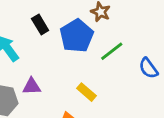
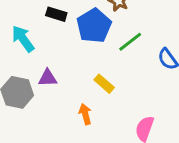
black rectangle: (40, 25) -> (56, 14), turned -42

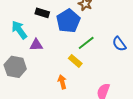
green line: (130, 42) -> (86, 43), moved
purple triangle: (48, 78) -> (36, 45), moved

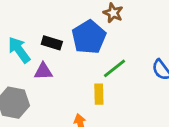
black rectangle: (42, 13) -> (52, 43), moved
yellow rectangle: (75, 61) -> (99, 94), turned 48

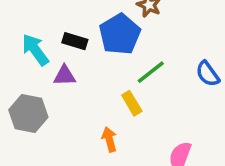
yellow rectangle: (99, 94) -> (132, 103), turned -30

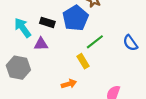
orange arrow: (109, 139) -> (69, 84), turned 88

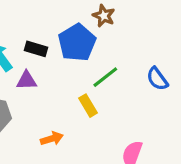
orange arrow: (69, 84) -> (52, 139), moved

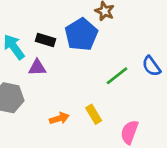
green line: (105, 77) -> (117, 76), moved
yellow rectangle: (88, 106) -> (94, 114), moved

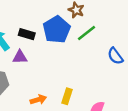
green line: (117, 76) -> (87, 33), moved
yellow rectangle: (94, 114) -> (67, 96), turned 49

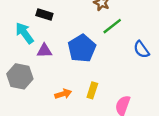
blue pentagon: (57, 30) -> (82, 48), moved
black rectangle: (27, 34) -> (44, 14), moved

